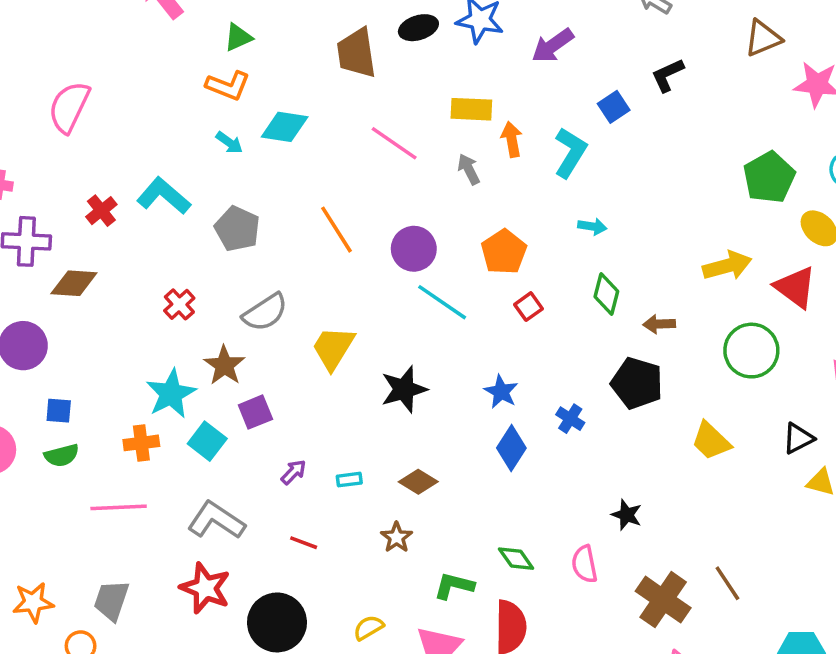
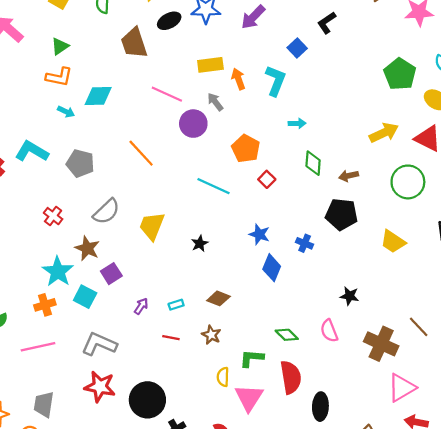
purple circle: (414, 249) -> (193, 124), moved
black star: (404, 389) -> (200, 243), size x0.6
red line: (304, 543) -> (171, 338), moved
yellow semicircle: (369, 628) -> (223, 377), moved, turned -48

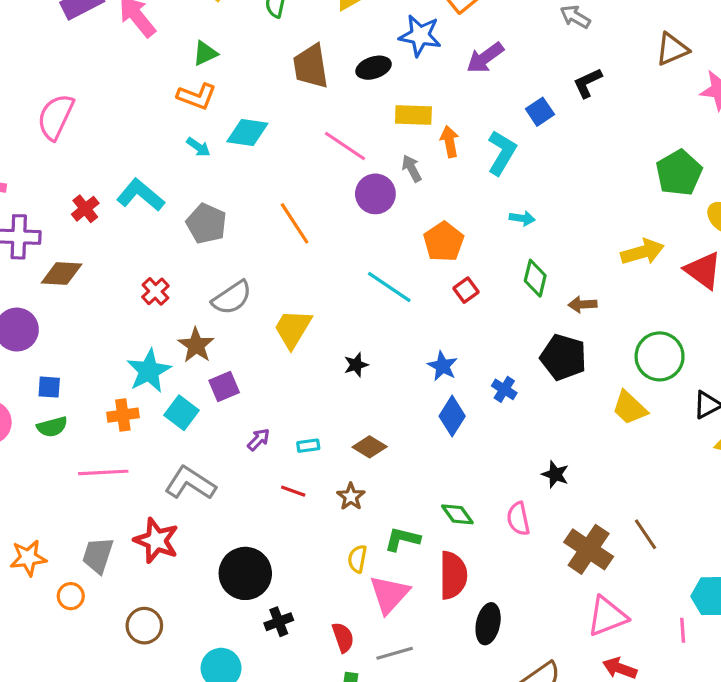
black ellipse: (169, 21) -> (374, 68), moved
green circle: (408, 182) -> (660, 356), moved
red star: (100, 387) -> (156, 540), moved

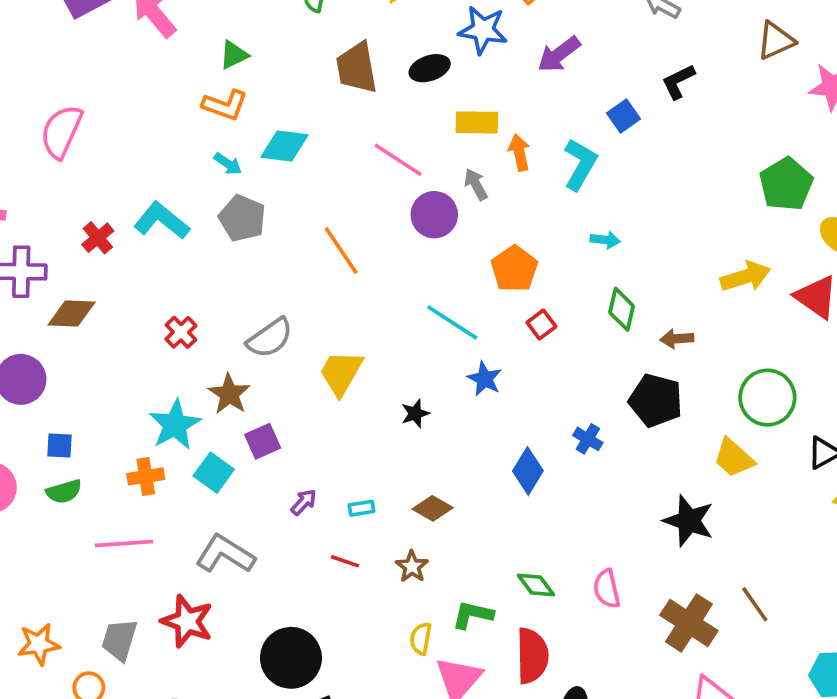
gray pentagon: (206, 224) -> (242, 218), moved
blue star: (442, 366) -> (485, 379), moved
black star: (555, 474) -> (689, 521), moved, size x1.6

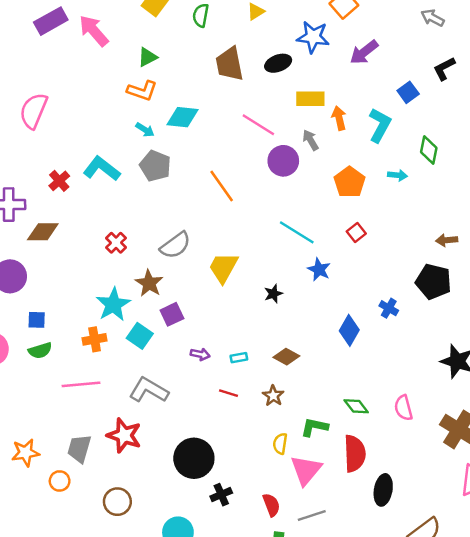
orange pentagon: (514, 269) -> (350, 182), moved
green diamond: (622, 309) -> (429, 150), moved
purple arrow: (304, 502) -> (200, 354), turned 60

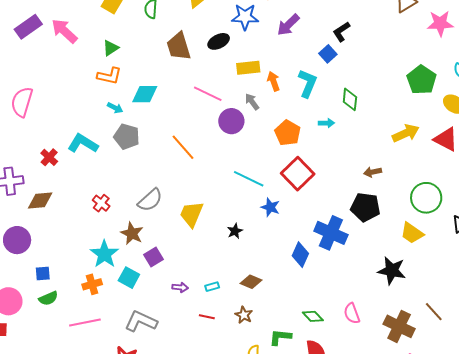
black L-shape: (444, 69) -> (341, 32), moved
red square: (356, 233) -> (298, 174), size x2.0
blue cross: (389, 308) -> (331, 233), size x2.0

